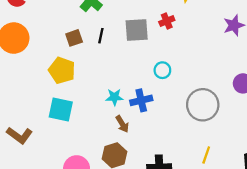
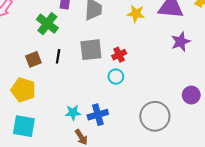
red cross: (167, 21) -> (119, 55), moved
cyan circle: (162, 70) -> (116, 77), moved

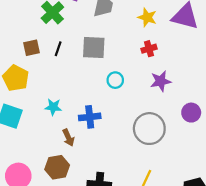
purple star: (181, 42) -> (161, 81), moved
red cross: (119, 55) -> (149, 49), moved
cyan star: (73, 113) -> (53, 107), moved

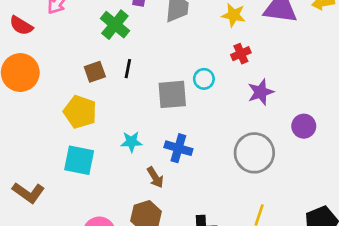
gray square: (94, 48) -> (172, 94), moved
cyan circle: (115, 80) -> (204, 79), moved
blue cross: (90, 117) -> (178, 148), turned 30

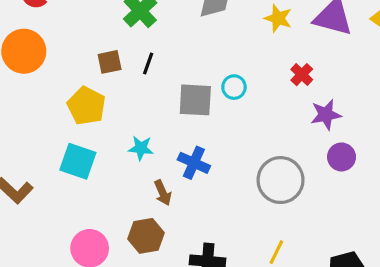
red cross: (241, 54) -> (302, 75), moved, turned -30
purple star: (261, 92) -> (326, 115), moved

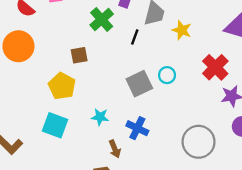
yellow star: (278, 18) -> (182, 30), moved
black line: (148, 63) -> (135, 37), moved
red cross: (302, 75) -> (215, 67), size x1.6
gray square: (195, 100) -> (139, 84), turned -30

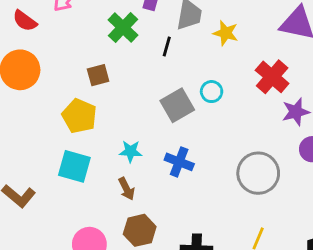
brown arrow: (115, 149) -> (127, 189), moved

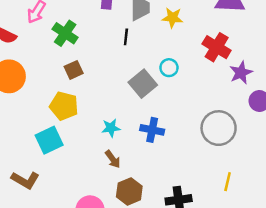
green cross: (123, 27) -> (65, 33), moved
cyan square: (74, 166) -> (49, 140), moved, turned -32

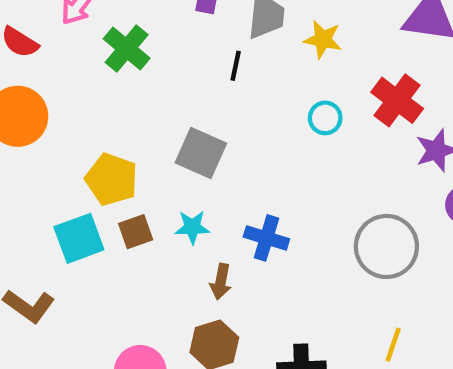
cyan circle: (169, 68) -> (325, 118), moved
brown square: (74, 70) -> (136, 232), moved
gray square: (143, 84) -> (201, 153), moved, turned -32
brown arrow: (113, 159) -> (221, 282), moved, turned 42

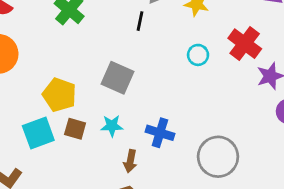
brown square: (136, 232) -> (75, 129), turned 35
gray circle: (386, 246) -> (218, 157), moved

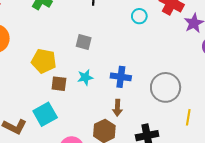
gray square: (117, 78) -> (84, 42), size x0.7
cyan square: (38, 133) -> (45, 114), moved
brown arrow: (130, 161) -> (117, 108), moved

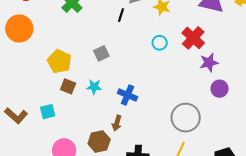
gray square: (84, 42) -> (101, 53), turned 35
gray circle: (166, 87) -> (186, 118), moved
cyan square: (45, 114) -> (48, 112), size x0.7

